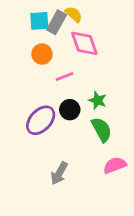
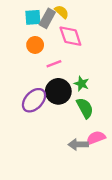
black circle: (70, 110) -> (58, 91), size x1.5
gray arrow: (59, 173) -> (78, 144), moved, turned 60

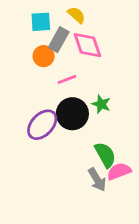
gray rectangle: (47, 18) -> (59, 40), moved
green semicircle: (85, 108) -> (105, 155), moved
gray arrow: (78, 144) -> (97, 180), turned -120

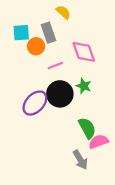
cyan square: (41, 22) -> (21, 33), moved
gray rectangle: (59, 40) -> (49, 33), turned -48
pink diamond: (87, 45) -> (84, 52), moved
gray arrow: (97, 180) -> (80, 160), moved

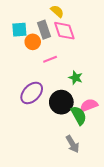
pink diamond: (84, 52) -> (64, 31), moved
black circle: (60, 94) -> (61, 102), moved
pink semicircle: (98, 142) -> (89, 105), moved

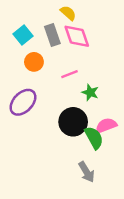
cyan square: (19, 30) -> (23, 35), turned -35
orange circle: (33, 42) -> (34, 62), moved
pink line: (50, 59) -> (69, 74), moved
purple ellipse: (32, 93) -> (23, 102), moved

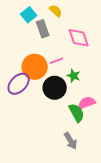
cyan square: (23, 35) -> (29, 15), moved
pink diamond: (77, 36) -> (79, 38), moved
orange circle: (34, 62) -> (35, 67), moved, size x1.6
black circle: (73, 122) -> (55, 88), moved

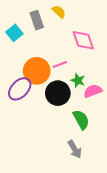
cyan square: (29, 15) -> (14, 33), moved
gray rectangle: (43, 29) -> (37, 20), moved
pink semicircle: (87, 103) -> (93, 91), moved

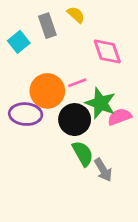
green star: (78, 80) -> (100, 103), size x1.6
purple ellipse: (20, 89) -> (26, 114), turned 50
green semicircle: (81, 120) -> (83, 154), moved
gray arrow: (75, 149) -> (103, 170), moved

